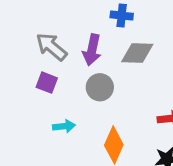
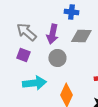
cyan arrow: (64, 126) -> (34, 83), size x1.6

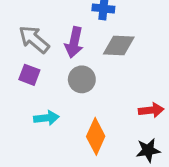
cyan arrow: (34, 83) -> (46, 118), size x0.7

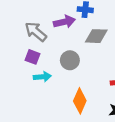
purple arrow: (74, 42) -> (64, 22), moved, turned -115
cyan arrow: (46, 118) -> (42, 77), moved

